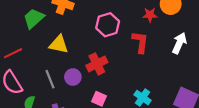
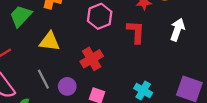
purple circle: (73, 77) -> (67, 86), moved

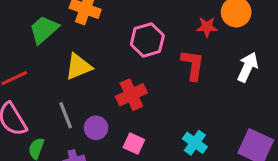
yellow triangle: (50, 41) -> (78, 67), turned -35

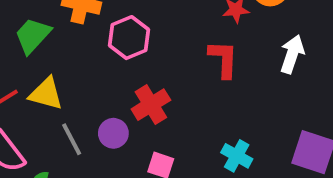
pink hexagon: (147, 40) -> (129, 38), moved
yellow triangle: (78, 67) -> (46, 94), moved, turned 44
purple circle: (96, 128) -> (113, 133), moved

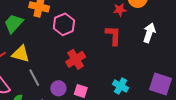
purple circle: (113, 133) -> (58, 88), moved

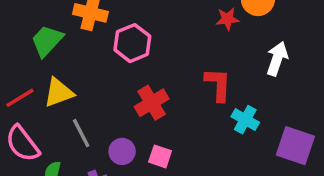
red L-shape: (113, 35) -> (218, 85), moved
yellow triangle: (21, 54) -> (59, 93), turned -36
cyan cross: (120, 86) -> (245, 120), moved

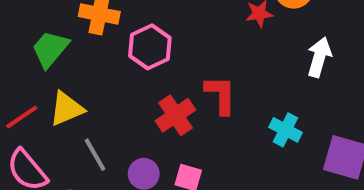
red L-shape: (218, 85) -> (221, 95), moved

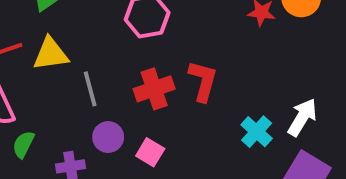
white arrow: (319, 57) -> (302, 117), moved
gray line: (95, 155) -> (90, 89), moved

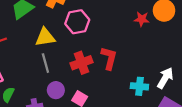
yellow triangle: (51, 54) -> (45, 37), moved
cyan cross: (257, 132) -> (139, 86), turned -36

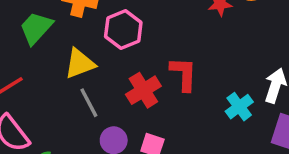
cyan cross: (139, 86) -> (239, 107), turned -30

